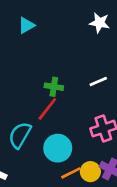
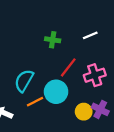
red line: (47, 109) -> (68, 67), moved
orange line: (71, 173) -> (35, 102), moved

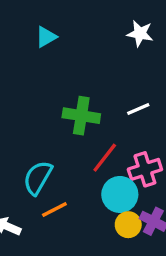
green cross: (53, 40) -> (81, 116), size x1.5
cyan circle: (56, 92) -> (120, 194), moved

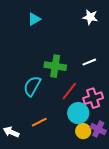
cyan semicircle: (38, 178) -> (32, 86), moved

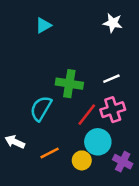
pink cross: (93, 98) -> (113, 110), moved
yellow circle: (83, 131) -> (82, 160), moved
white arrow: (11, 132) -> (15, 142), moved

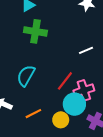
green cross: (69, 84) -> (35, 31), moved
pink cross: (113, 110) -> (84, 90), moved

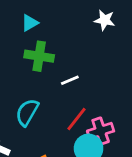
white line: (86, 50) -> (70, 80), moved

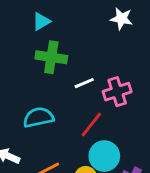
cyan semicircle: (27, 112) -> (38, 117), turned 48
pink cross: (101, 131) -> (117, 92), moved

